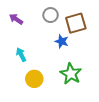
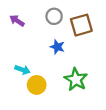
blue star: (62, 41) -> (57, 47), moved
cyan arrow: (21, 55) -> (22, 70), moved, turned 136

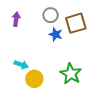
purple arrow: (17, 21) -> (16, 19), turned 64
blue star: (57, 47) -> (56, 34), moved

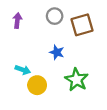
blue star: (56, 34) -> (57, 52), moved

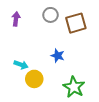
blue star: (57, 52) -> (58, 56), moved
green star: (77, 80) -> (74, 87), moved

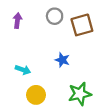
yellow circle: (34, 79) -> (36, 95), moved
green star: (74, 87) -> (80, 94), turned 30

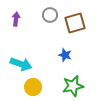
blue star: (62, 60) -> (65, 55), moved
cyan arrow: (23, 70) -> (21, 64), size x1.5

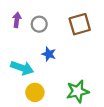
gray circle: (50, 15) -> (39, 24), moved
blue star: (65, 55) -> (49, 54), moved

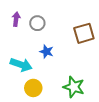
brown square: (80, 24) -> (84, 33), moved
green star: (78, 91) -> (74, 87), turned 30

